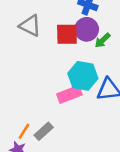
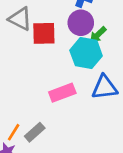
red square: (67, 34) -> (44, 33), moved
cyan hexagon: (83, 76) -> (86, 53), moved

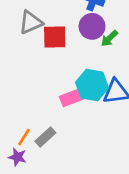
gray triangle: (20, 19) -> (31, 22), turned -50
cyan hexagon: (86, 53) -> (92, 85), moved

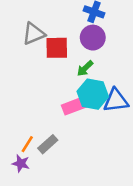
green arrow: (109, 38) -> (85, 68), moved

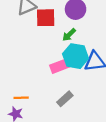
orange line: (27, 144) -> (21, 98), turned 56
gray rectangle: (48, 144) -> (65, 99), moved

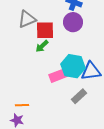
green arrow: (69, 35) -> (42, 46), moved
gray rectangle: (65, 99) -> (79, 96), moved

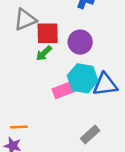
purple circle: (73, 22) -> (80, 42), moved
gray rectangle: (79, 96) -> (90, 135), moved

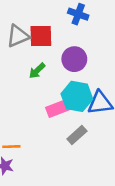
red square: (48, 33) -> (41, 36), moved
gray rectangle: (90, 135) -> (77, 135), moved

